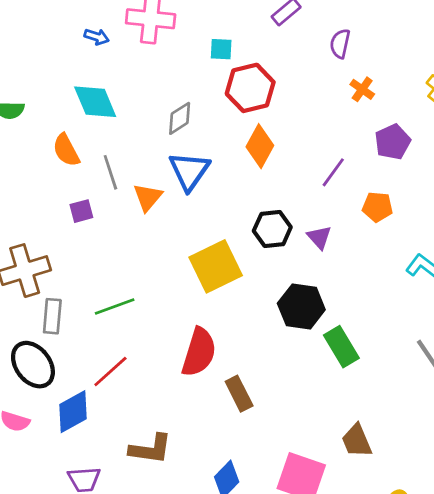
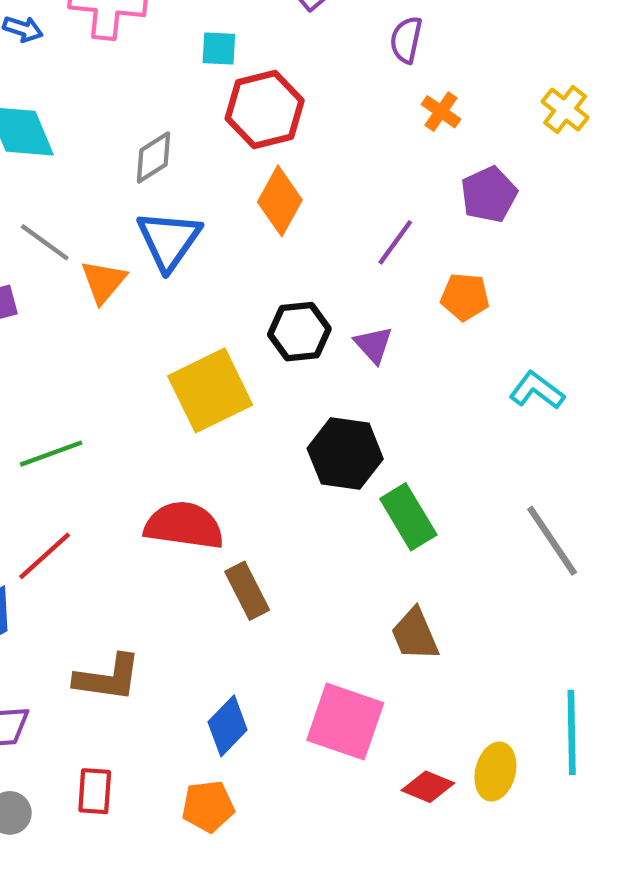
gray line: (110, 172) -> (45, 242), turned -36
red semicircle: (199, 352) -> (184, 525), turned -99
brown trapezoid: (357, 441) -> (415, 634), moved

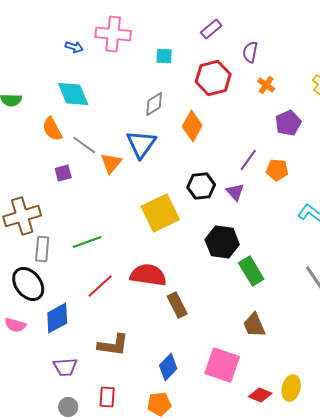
red hexagon: (265, 109) -> (213, 78), moved
gray diamond: (154, 157) -> (154, 104), moved
purple line: (395, 242) -> (248, 160), moved
red line: (45, 556) -> (100, 286), moved

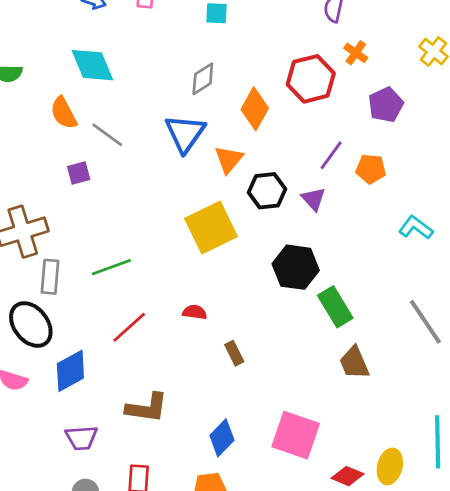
red hexagon: (213, 78) -> (311, 79), moved
orange triangle: (111, 163) -> (229, 159), moved
red semicircle: (148, 275) -> (195, 312), size x0.5
brown rectangle: (177, 305) -> (234, 353), size x0.7
brown trapezoid: (254, 325) -> (354, 363), moved

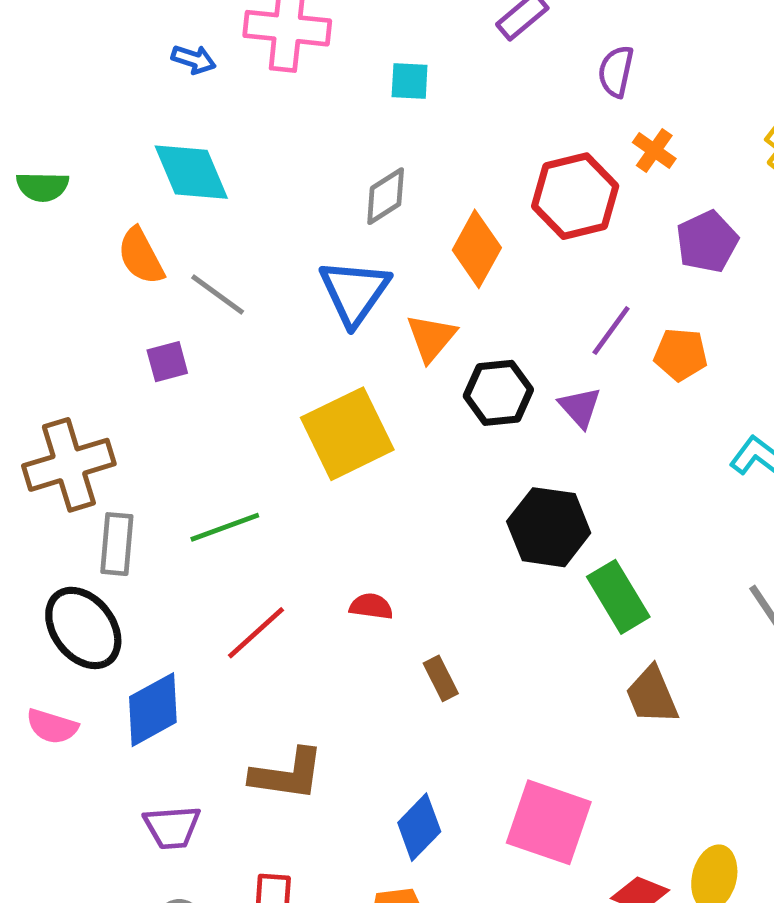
yellow square: (211, 228) -> (347, 434), moved

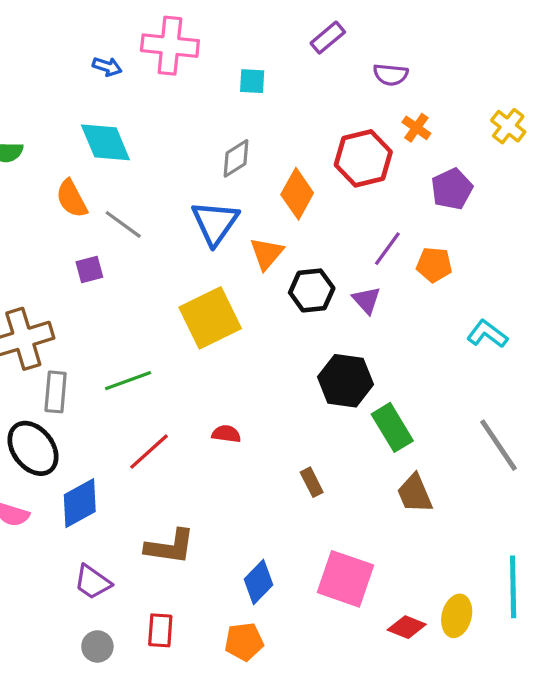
purple semicircle: (616, 71) -> (391, 75), turned -96
brown rectangle: (441, 678) -> (312, 482), moved
purple trapezoid: (172, 827) -> (93, 582), turned 39

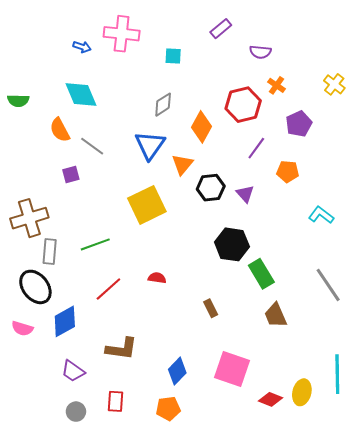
purple line: (387, 249) -> (256, 148), moved

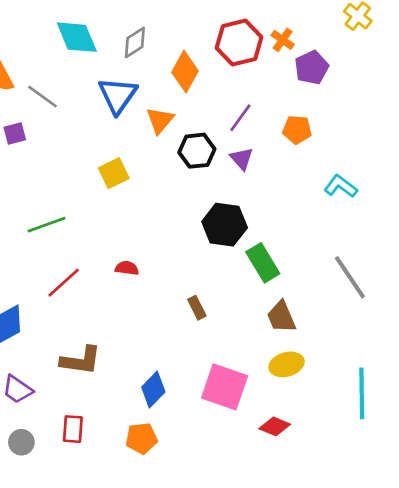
orange cross: (277, 85) -> (283, 40), moved
cyan diamond: (81, 94) -> (77, 37), moved
purple line: (256, 148) -> (240, 118), moved
yellow square: (147, 205) -> (114, 173), size x0.6
yellow ellipse: (302, 392) -> (287, 364), moved, turned 60

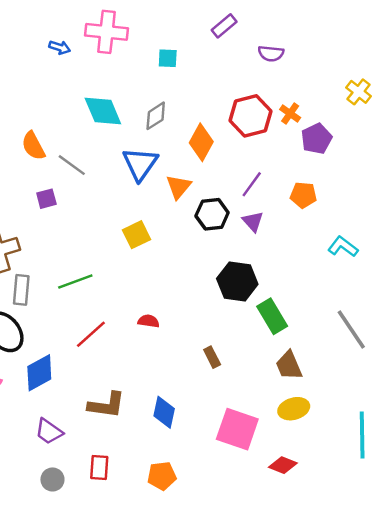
blue diamond: (153, 389) -> (164, 412), moved, turned -32

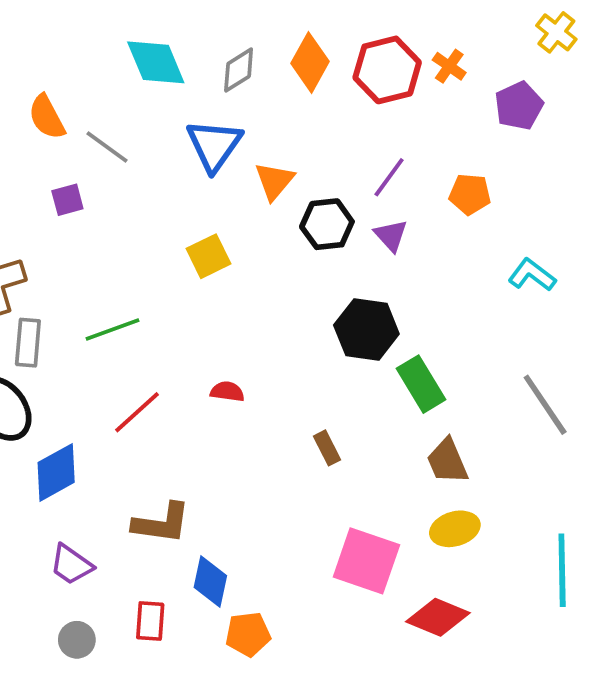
purple pentagon: (317, 139) -> (519, 106), moved
orange diamond: (201, 142) -> (310, 62), moved
blue diamond: (164, 412) -> (210, 582), moved
red diamond: (283, 465) -> (438, 617), size x1.4

